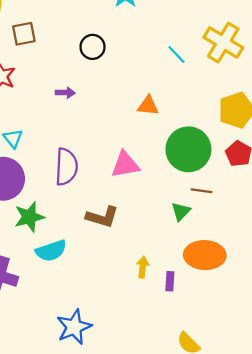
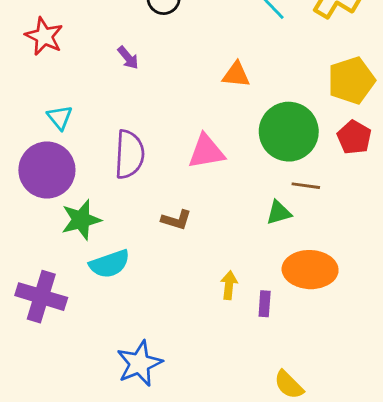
purple arrow: (65, 93) -> (128, 58), turned 48
green triangle: (181, 211) -> (279, 213), turned 30
brown L-shape: (102, 217) -> (176, 220), size x0.7

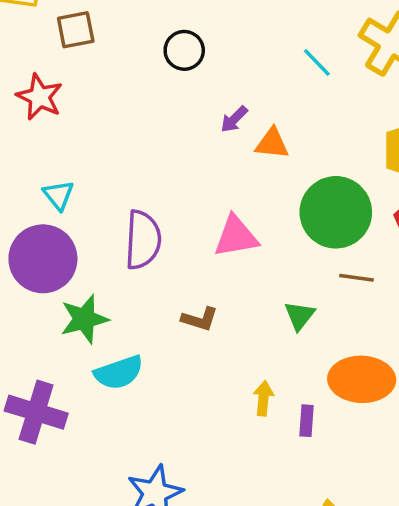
purple arrow: (128, 58) -> (234, 119), moved, turned 85
green triangle: (279, 213) -> (300, 316), moved, turned -36

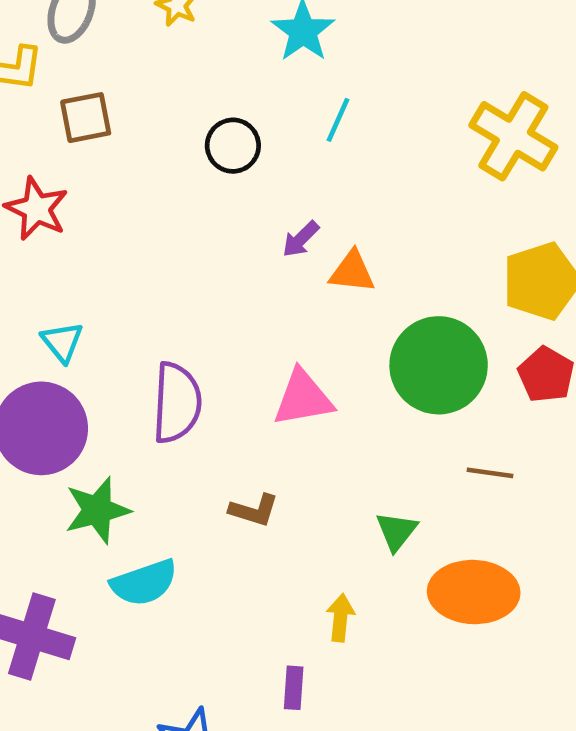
cyan line: (317, 62) -> (338, 120), moved, turned 68
brown line: (356, 278) -> (490, 473), moved
green triangle: (300, 316) -> (396, 531), moved
purple rectangle: (307, 421) -> (294, 688), moved

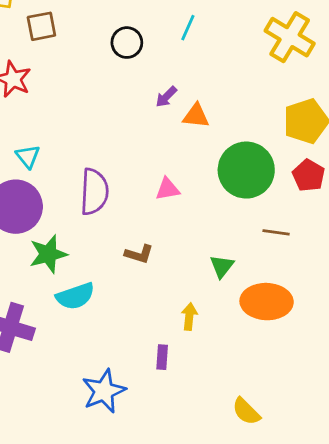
pink triangle: (303, 398) -> (168, 189), size x0.7

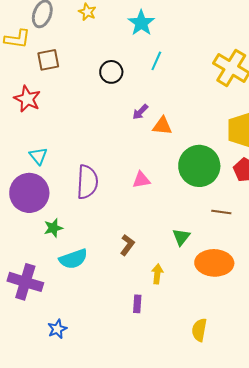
green star: (48, 254) -> (53, 228), size x0.7
brown L-shape: (139, 254) -> (127, 245), moved, turned -70
blue star: (104, 391) -> (57, 329), moved, size x0.6
yellow semicircle: (246, 411) -> (199, 330), moved, turned 55

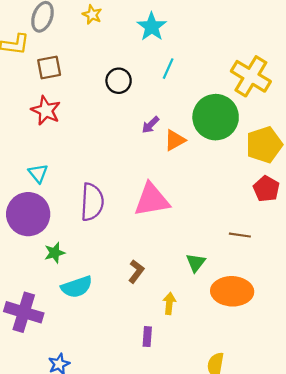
red star: (27, 99) -> (46, 110), moved
orange triangle: (162, 126) -> (175, 140), turned -35
green circle: (199, 166) -> (216, 117), moved
pink triangle: (141, 180) -> (152, 200), size x1.8

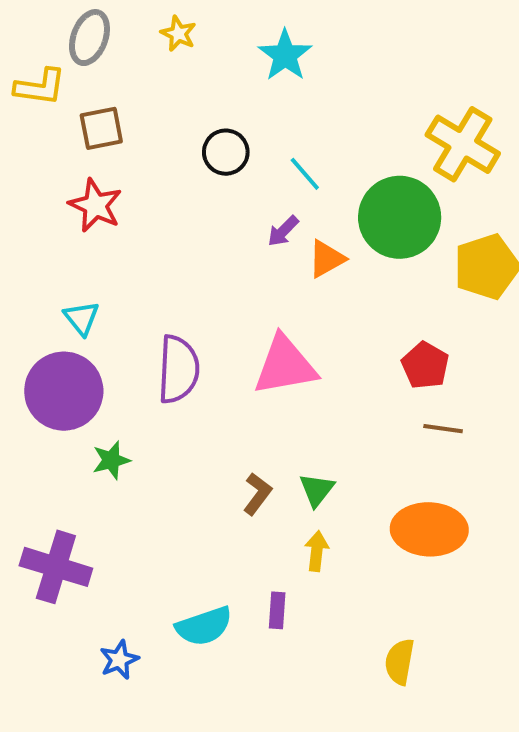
cyan line: (168, 69) -> (305, 174), moved, turned -65
red pentagon: (266, 189) -> (425, 365), moved
green triangle: (196, 263) -> (317, 490), moved
cyan semicircle: (77, 287) -> (204, 626), moved

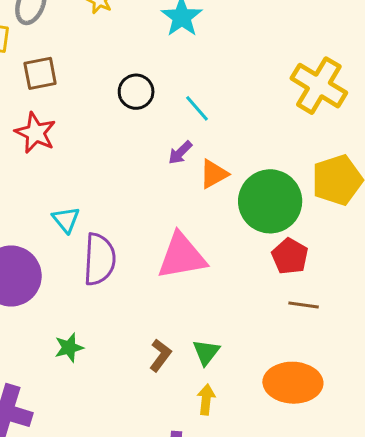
green circle: (400, 217) -> (270, 201), moved
cyan triangle: (82, 318) -> (66, 220), moved
green star: (111, 460) -> (69, 348), moved

